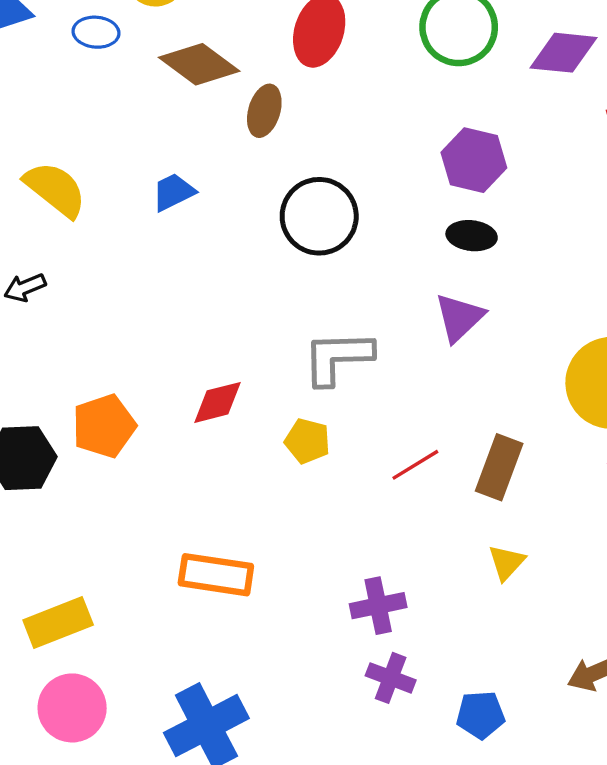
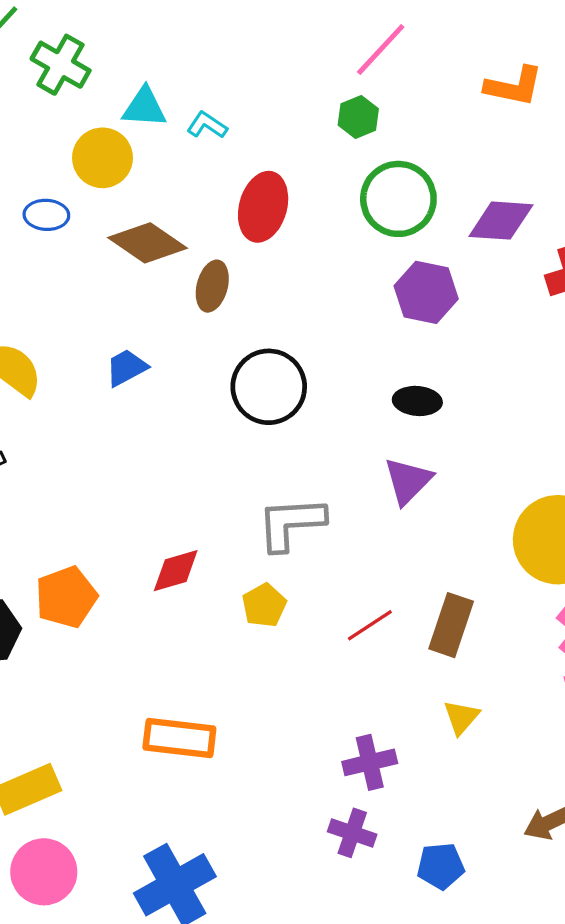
purple hexagon: (474, 160) -> (426, 292), moved
yellow pentagon: (307, 441) -> (264, 605), turned 30
purple cross: (378, 606) -> (370, 762), moved

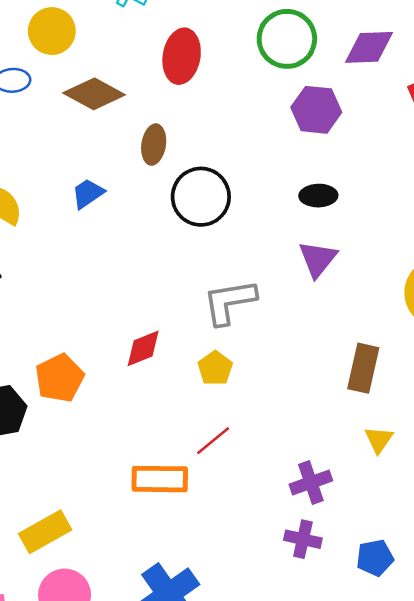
brown ellipse: (212, 286) -> (154, 145), moved
red line: (370, 625) -> (213, 441), moved

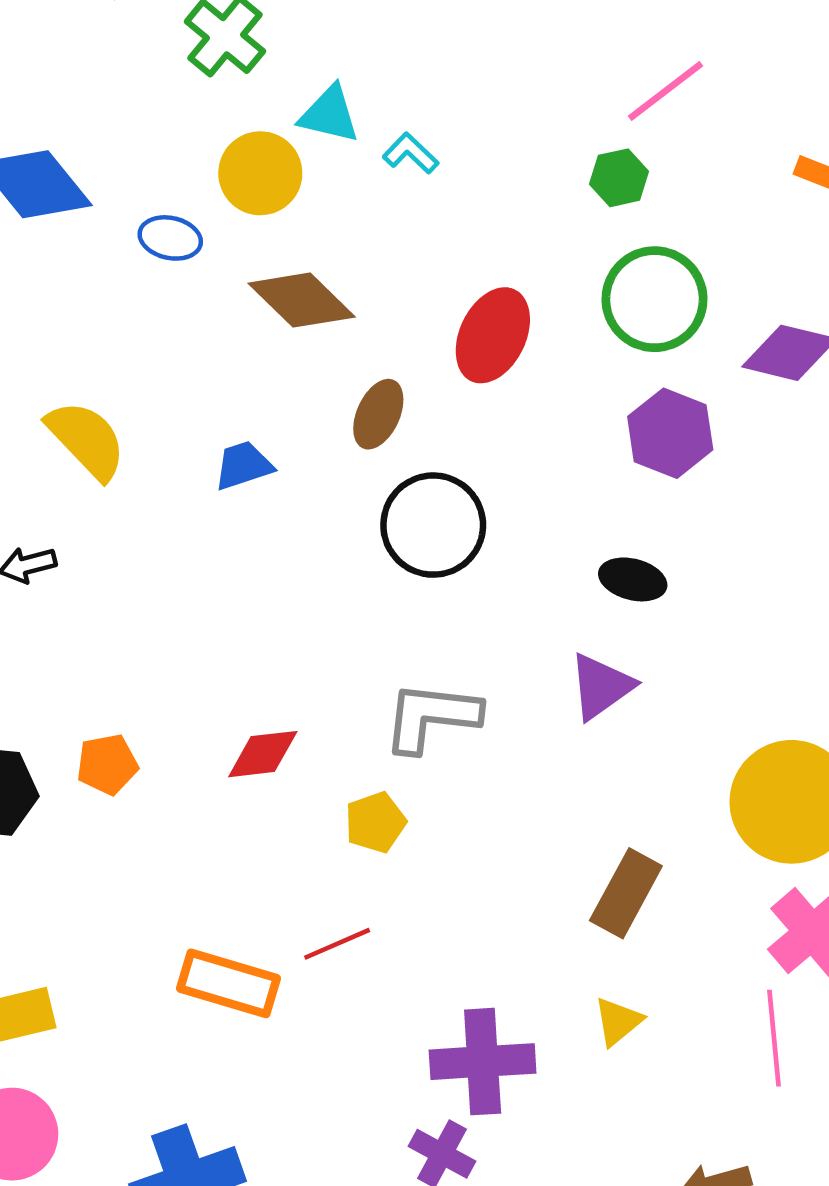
red ellipse: (182, 56) -> (493, 335), moved
orange pentagon: (60, 378) -> (107, 764), size x0.7
purple cross: (311, 482) -> (483, 1062), size x1.4

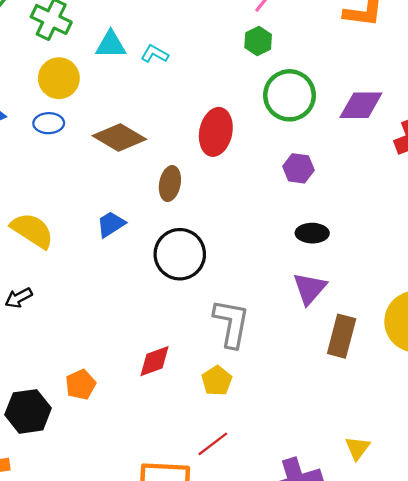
yellow circle: (260, 173) -> (59, 78), moved
purple hexagon: (670, 433) -> (298, 168), moved, size x0.7
black circle: (433, 525) -> (180, 254), moved
gray L-shape: (431, 717) -> (231, 323), turned 108
brown rectangle: (626, 893) -> (342, 336), moved

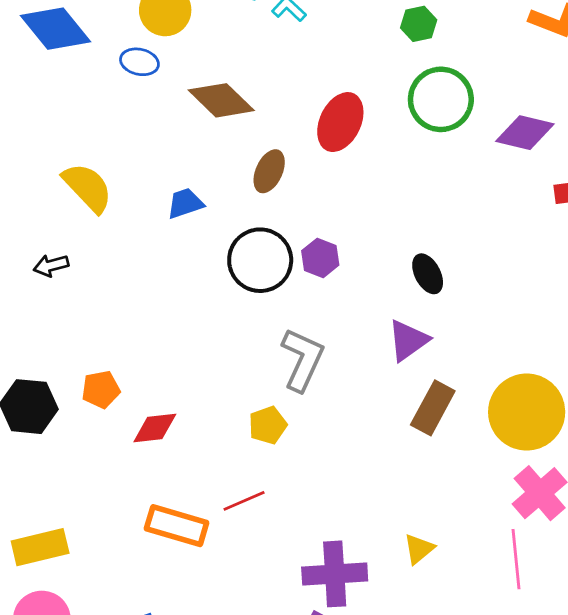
purple hexagon: (298, 168) -> (320, 258), moved
black ellipse: (312, 233) -> (428, 274), turned 48
red diamond: (154, 361) -> (155, 428), moved

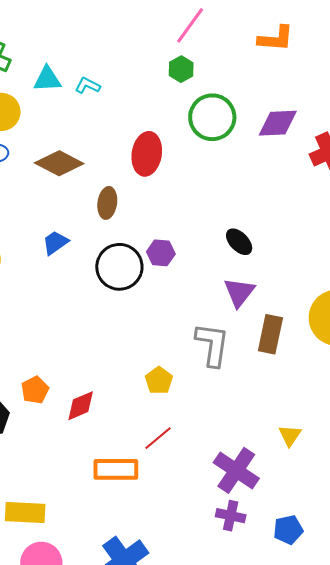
gray L-shape: (302, 359) -> (212, 345), moved
yellow rectangle: (40, 547) -> (25, 513), turned 33
purple cross: (335, 574) -> (236, 470), turned -36

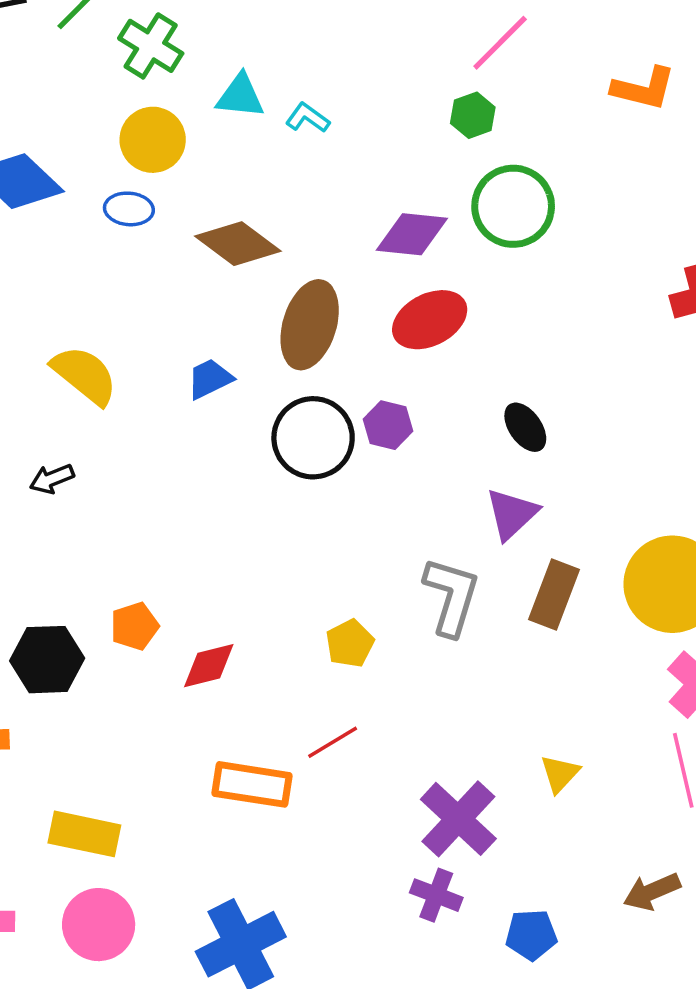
purple diamond: (278, 123) -> (412, 234), moved
red ellipse: (147, 154) -> (430, 320), moved, turned 45
brown ellipse: (107, 203) -> (310, 325), size x1.6

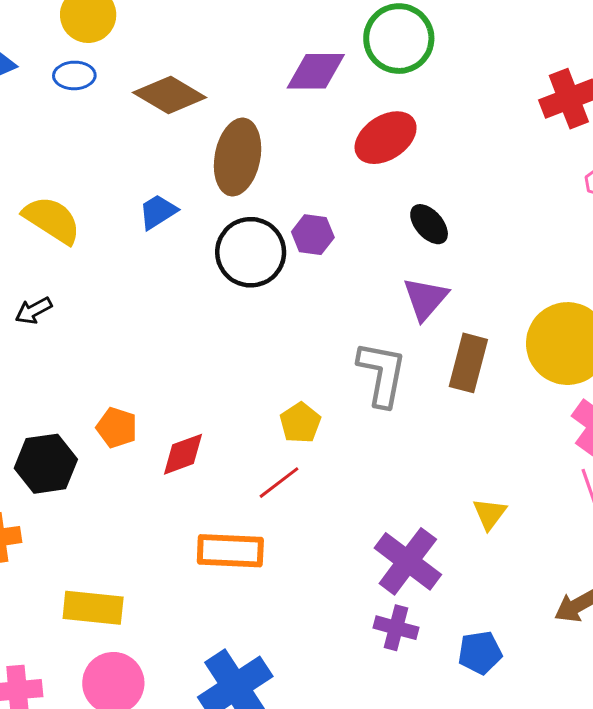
red ellipse: (430, 320) -> (386, 138), moved
orange pentagon: (135, 626) -> (117, 428), turned -30
red line: (333, 742) -> (279, 483), moved

